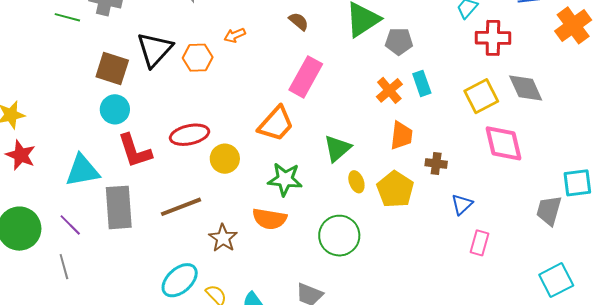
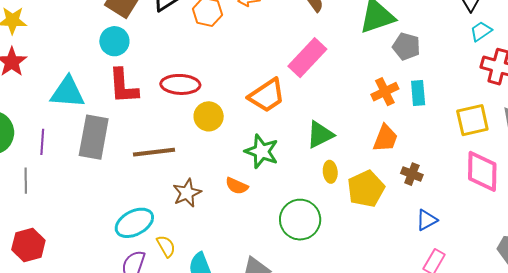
orange semicircle: (269, 219) -> (237, 186), size x0.7
purple line: (70, 225) -> (42, 142), turned 35

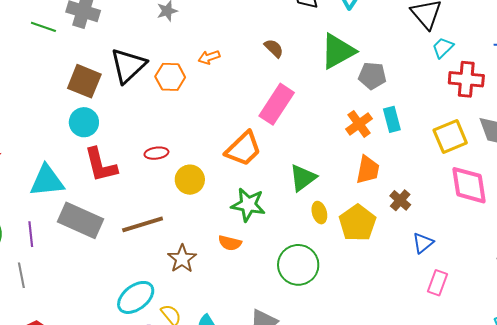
red ellipse: (180, 84) -> (156, 153), size x0.6
gray rectangle: (94, 137) -> (80, 220), turned -66
brown cross: (412, 174) -> (400, 200), turned 30

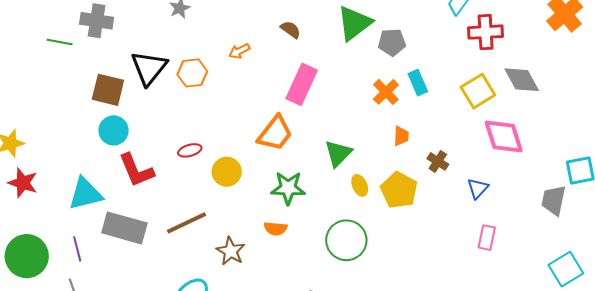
orange arrow: (209, 57) -> (239, 51), moved
orange trapezoid: (368, 170) -> (401, 136), size x0.7
blue triangle: (423, 243) -> (478, 188), moved

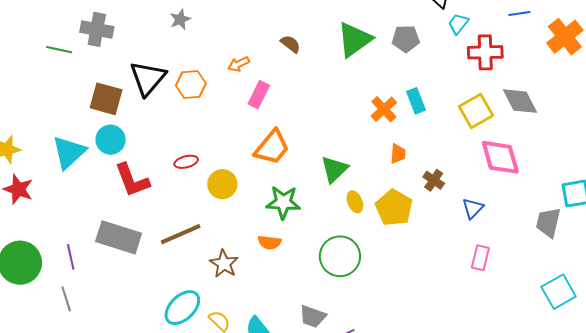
gray pentagon: (392, 42) -> (406, 39), moved
pink rectangle: (302, 84) -> (259, 95), moved, size x0.7
cyan triangle: (85, 194) -> (69, 152), moved, turned -30

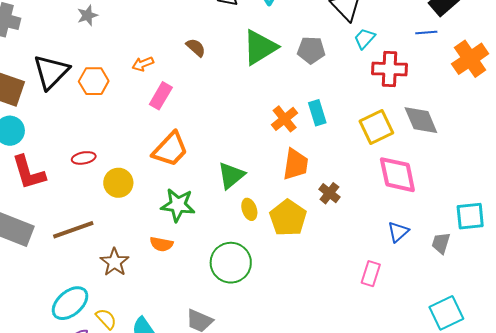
orange trapezoid: (398, 154) -> (296, 164), size x1.6
blue triangle: (473, 208) -> (398, 232), moved
gray trapezoid: (548, 222) -> (441, 243), size x0.7

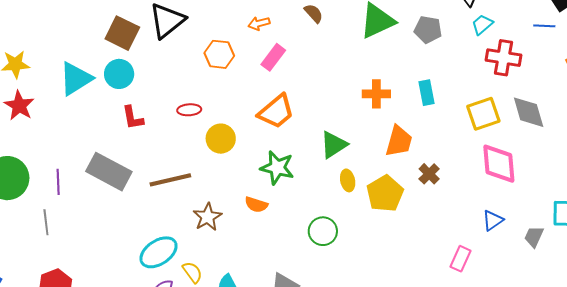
orange hexagon: (94, 81) -> (219, 54), moved
orange cross: (285, 119) -> (376, 94), moved, turned 32
red L-shape: (29, 173) -> (133, 118), size x0.7
green circle: (231, 263) -> (323, 231), size x0.7

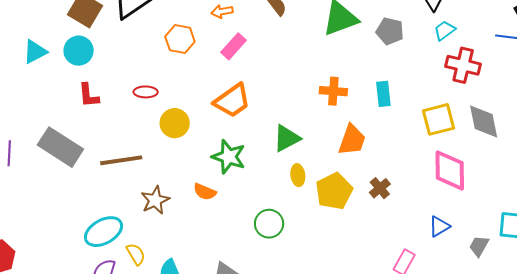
cyan triangle: (76, 79) -> (35, 52), size x0.7
brown cross: (429, 174) -> (380, 188), moved

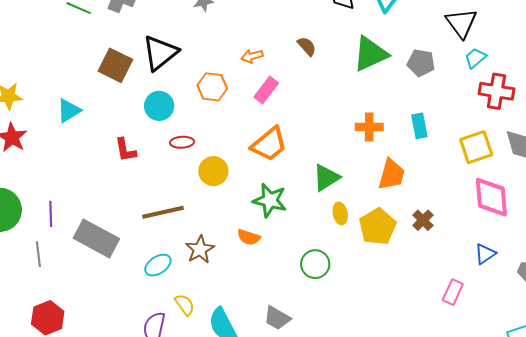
cyan circle: (79, 51) -> (159, 106), moved
gray rectangle: (60, 147) -> (96, 238), moved
cyan ellipse: (103, 232) -> (158, 265), moved, size x0.7

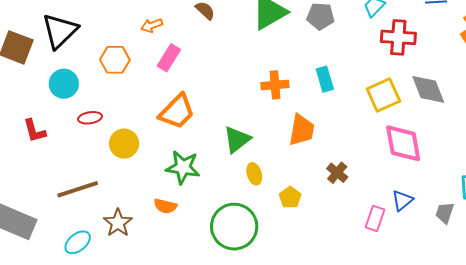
yellow pentagon: (377, 227) -> (290, 197), moved, size x0.6
green circle: (315, 264) -> (234, 227), size x1.6
pink rectangle: (453, 292) -> (375, 218), moved

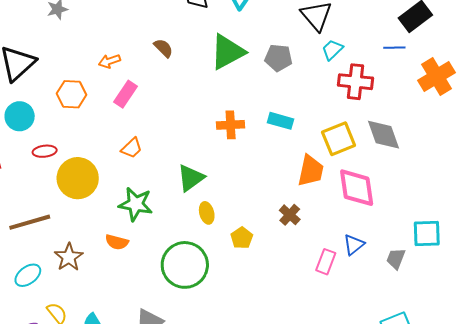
cyan rectangle: (325, 79) -> (281, 121), turned -60
orange trapezoid: (177, 112) -> (132, 148), size x0.6
orange trapezoid: (302, 130) -> (311, 171), moved
yellow circle: (124, 144) -> (78, 178), size x1.4

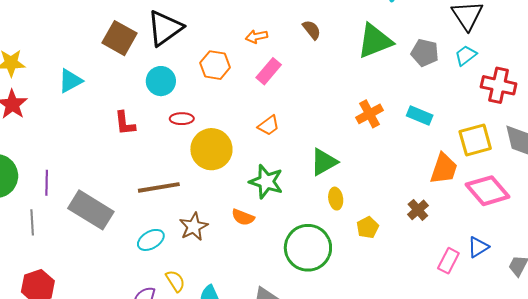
cyan trapezoid: (332, 50) -> (466, 55), moved
orange cross: (231, 125) -> (370, 114), turned -32
pink diamond: (357, 188) -> (488, 191), turned -39

